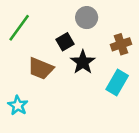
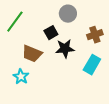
black star: (83, 62) -> (65, 49), turned 30
cyan star: (18, 105) -> (21, 77), moved

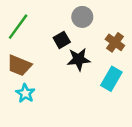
brown cross: (95, 35) -> (115, 42), turned -35
brown trapezoid: (32, 54) -> (19, 65), moved

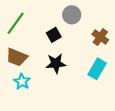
black star: (79, 59) -> (56, 64), moved

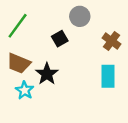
black star: (56, 64) -> (47, 74), moved, turned -30
cyan rectangle: (97, 69) -> (108, 76), turned -30

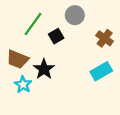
green line: (18, 26) -> (33, 24), moved
cyan rectangle: (108, 76) -> (101, 71), turned 60

